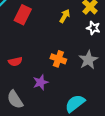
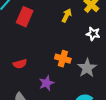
white star: (93, 28) -> (93, 34), moved
gray star: (88, 60) -> (87, 68), moved

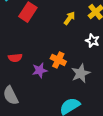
purple star: (46, 83) -> (40, 70), moved

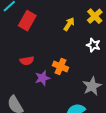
red semicircle: (15, 58) -> (27, 61), moved
gray star: (81, 73) -> (92, 86), moved

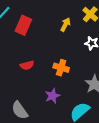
purple star: (42, 78) -> (52, 96), moved

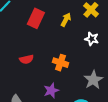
red rectangle: (23, 25) -> (36, 18), moved

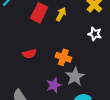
yellow arrow: (66, 20) -> (61, 14), moved
gray star: (93, 80) -> (75, 76), moved

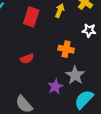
yellow arrow: (61, 14) -> (60, 11), moved
orange cross: (63, 57) -> (66, 49), moved

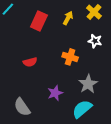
gray star: (75, 75) -> (88, 84), moved

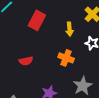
yellow arrow: (68, 18) -> (70, 29), moved, turned 144

